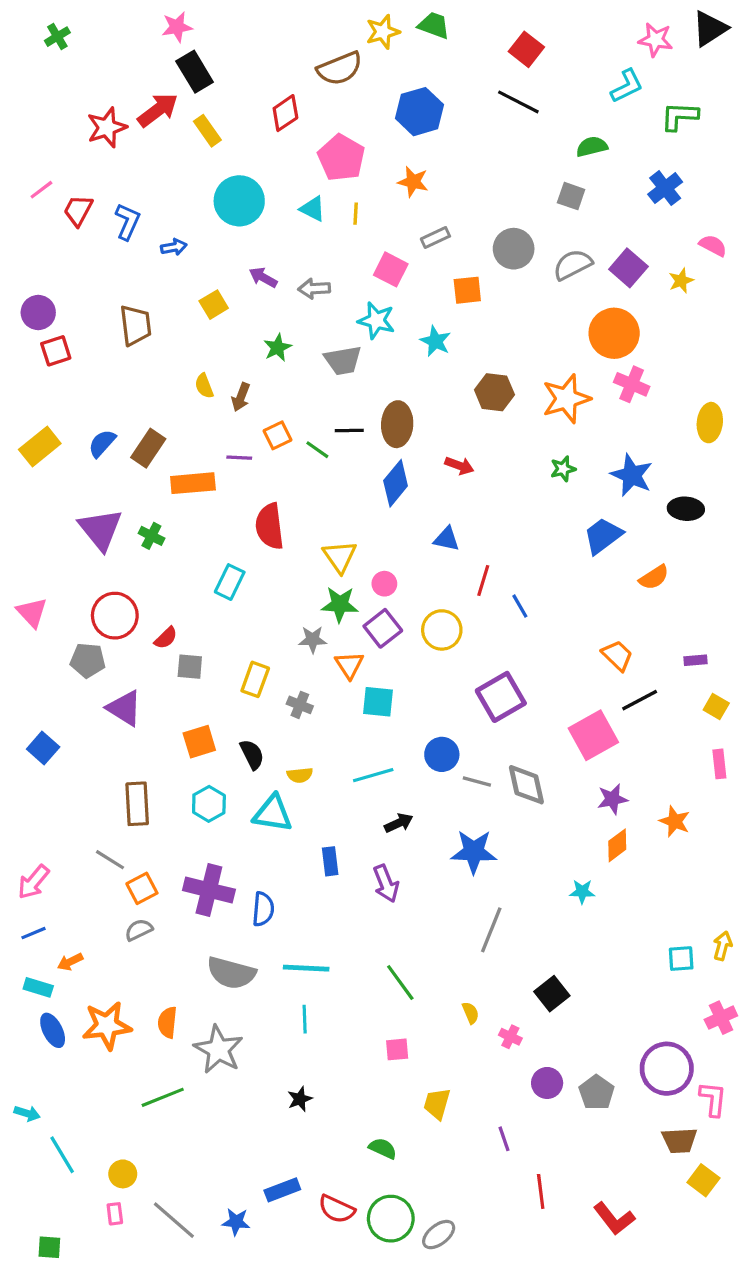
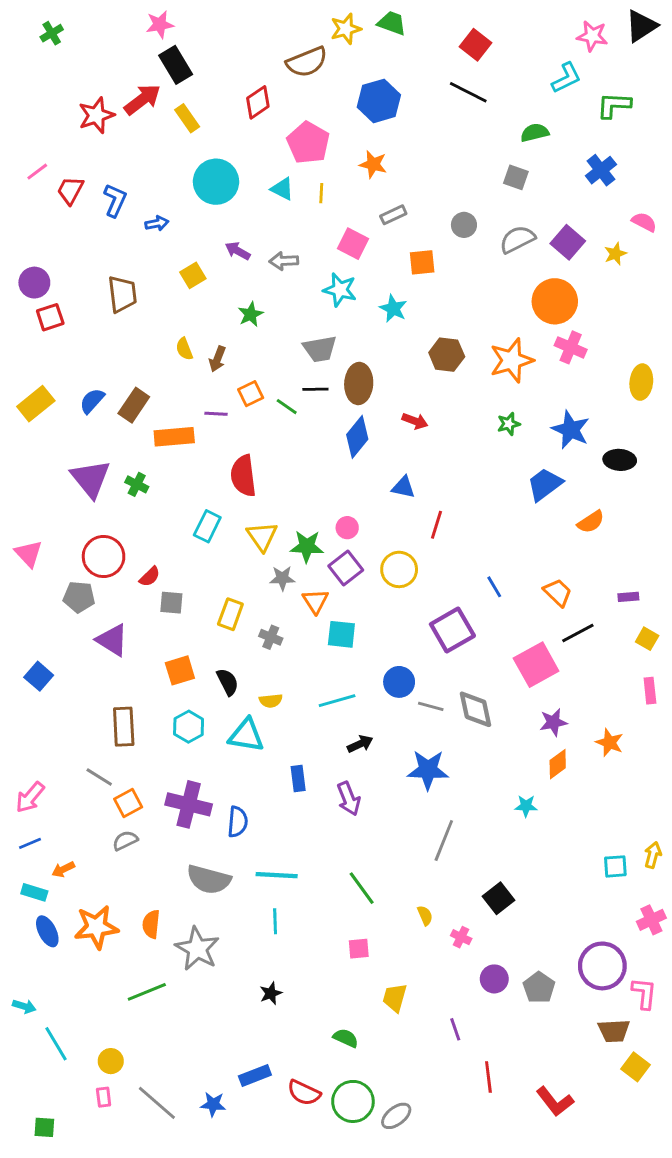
gray circle: (514, 249) -> (464, 225), size x0.7
gray trapezoid: (343, 360) -> (320, 349), moved
yellow triangle: (340, 557) -> (262, 536), moved
blue line: (520, 606) -> (494, 587), moved

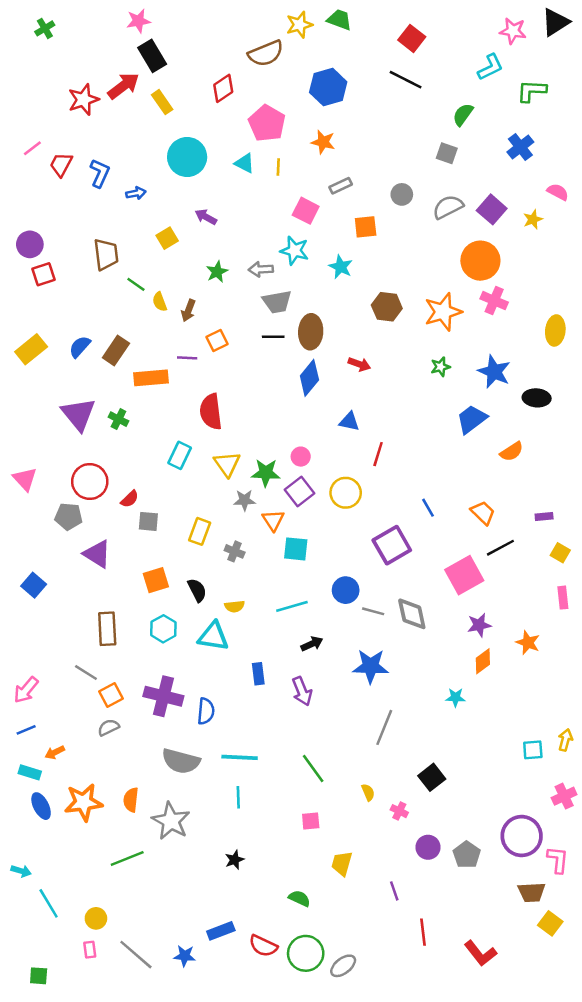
green semicircle: (535, 133) -> (463, 115), turned -40
gray arrow: (284, 261) -> (261, 269), moved
green line: (287, 407) -> (136, 284), moved

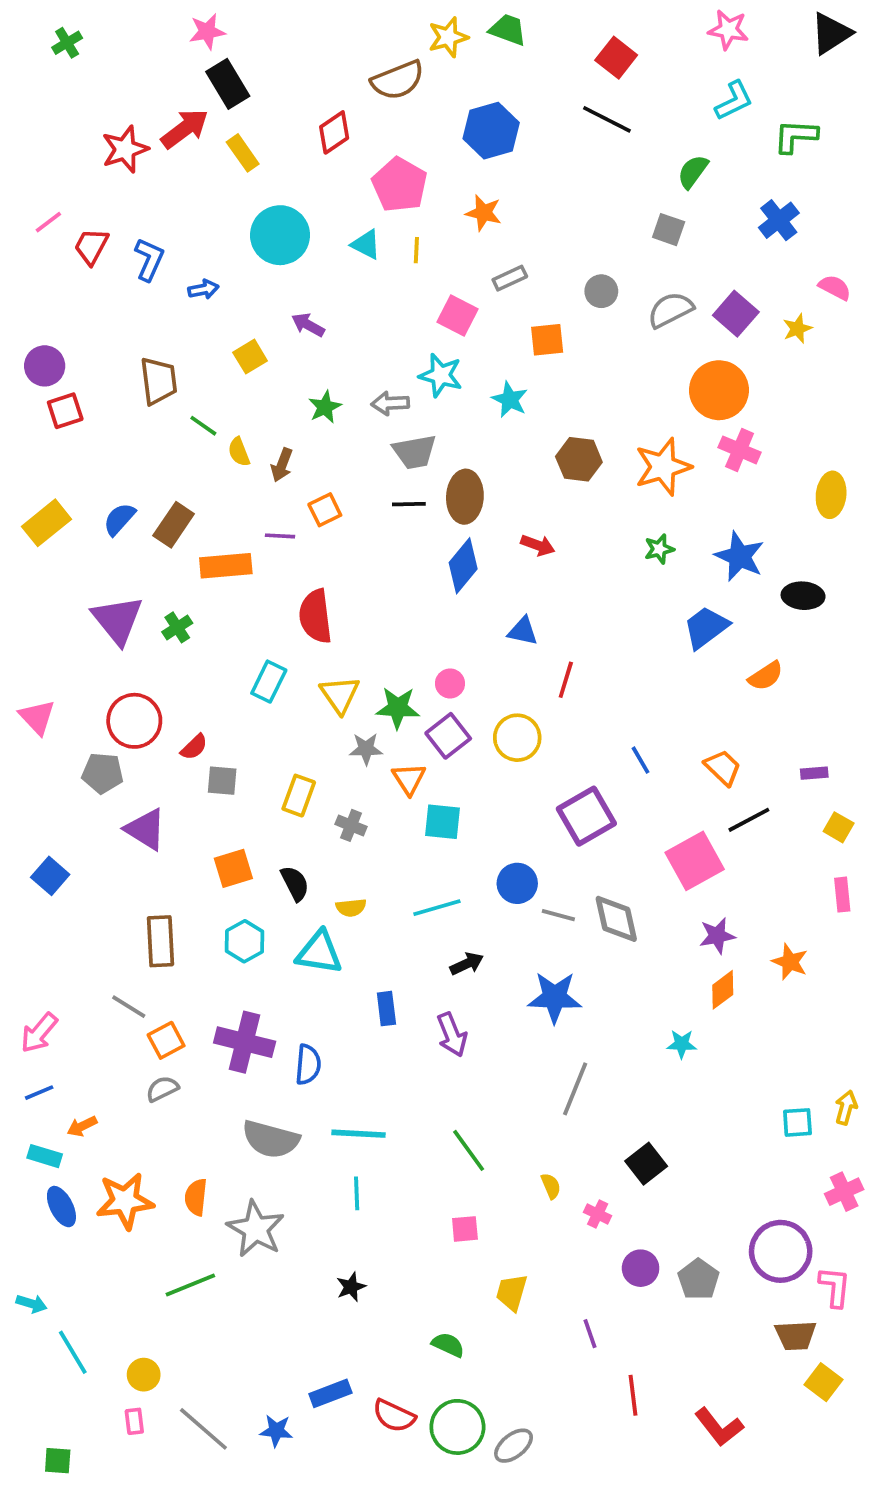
pink star: (513, 31) -> (728, 30), moved
green cross: (118, 419) -> (177, 627), turned 30

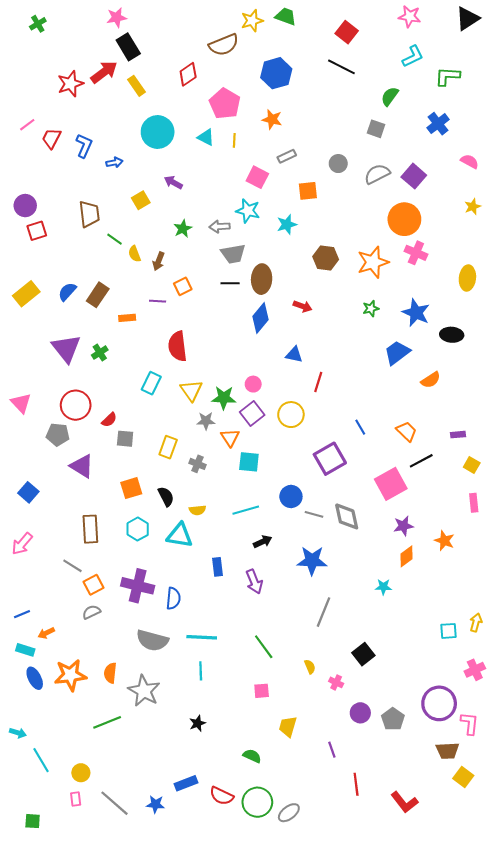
yellow star: (797, 329) -> (473, 207), moved
cyan star: (510, 400) -> (287, 224), turned 30
orange rectangle: (226, 566) -> (127, 318), size x0.6
pink arrow: (39, 1033) -> (22, 544), moved

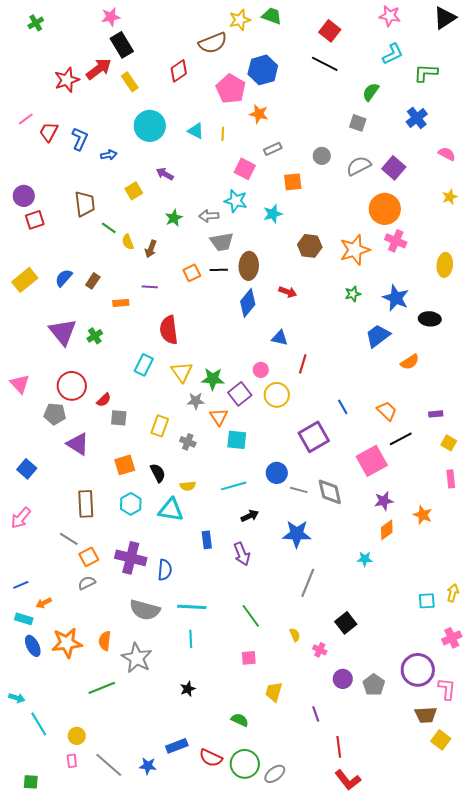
pink pentagon: (225, 104) -> (231, 89), moved
orange square: (183, 286) -> (192, 273), moved
brown rectangle: (98, 295) -> (93, 281), size x0.7
pink circle: (253, 384) -> (261, 370), moved
red L-shape: (404, 802) -> (348, 780), moved

